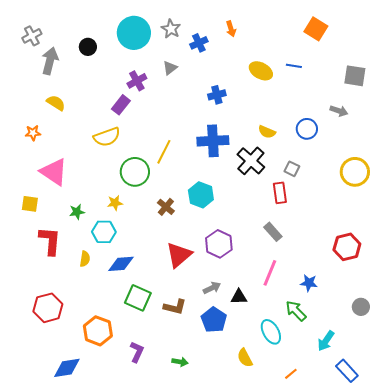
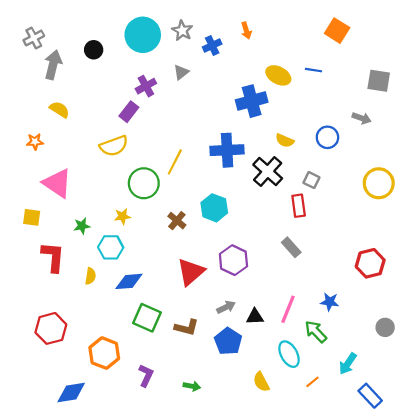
blue cross: (217, 95) -> (252, 101), moved, size x1.6
pink line: (270, 273) -> (288, 309), moved
orange line: (291, 374) -> (313, 382), moved

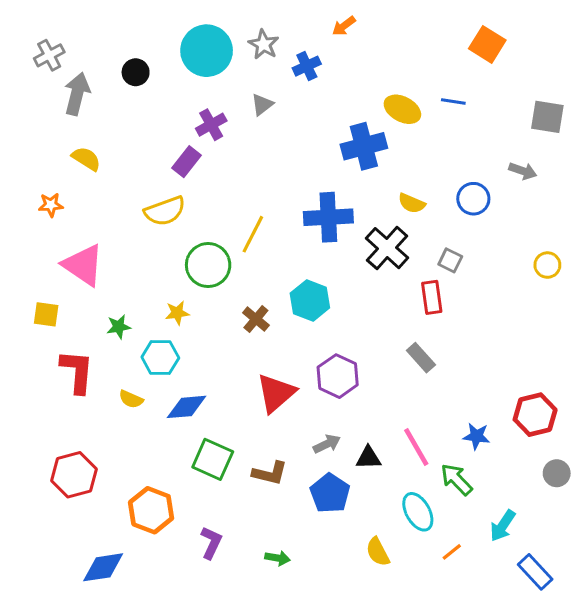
orange arrow: (246, 31) -> (344, 26), moved, turned 70
yellow circle: (379, 183) -> (547, 265), size x0.6
red hexagon: (370, 263) -> (535, 415), moved
yellow semicircle: (90, 276) -> (131, 399), turned 105
pink line: (288, 309) -> (416, 447), turned -52

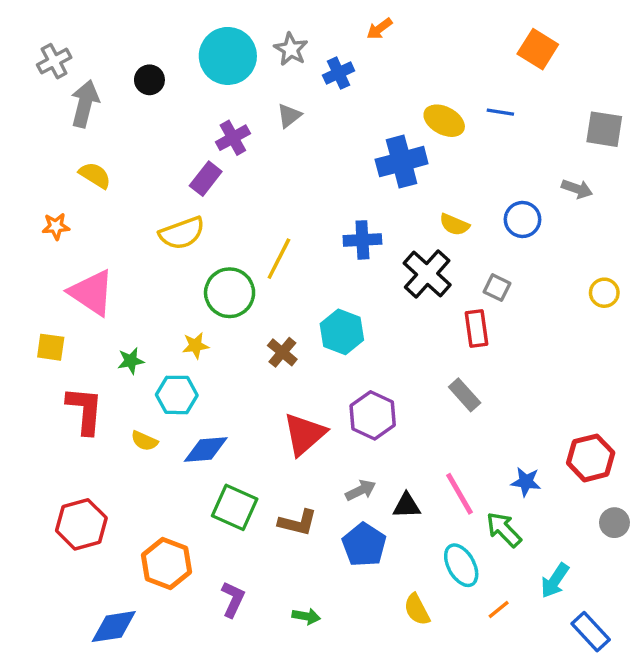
blue cross: (328, 217) -> (362, 240), size x0.7

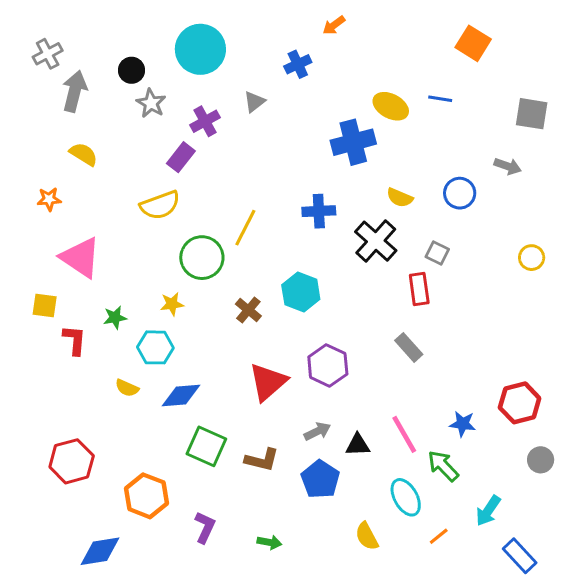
gray star: (291, 49) -> (151, 103), moved
red L-shape: (85, 410) -> (75, 340), moved, size x0.7

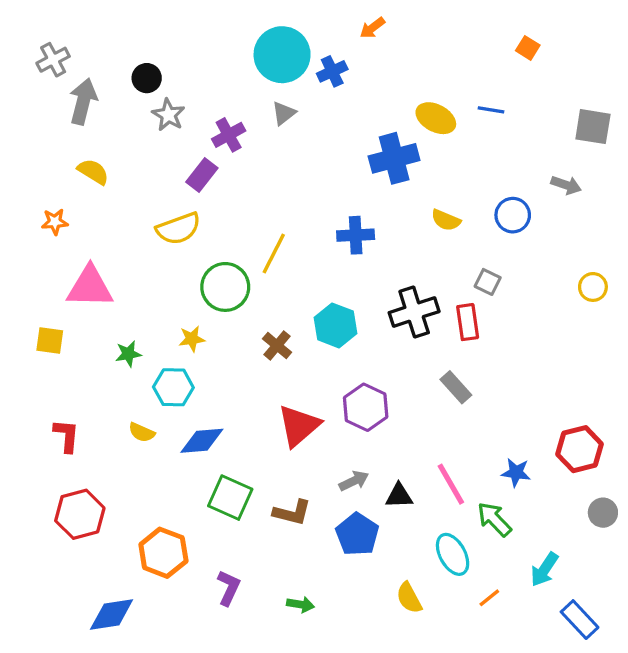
orange square: (473, 43) -> (528, 48), size x0.6
cyan circle: (200, 49) -> (282, 55), moved
black cross: (376, 241) -> (414, 312), moved, turned 30
pink triangle: (81, 258) -> (90, 287), turned -33
red L-shape: (75, 340) -> (66, 436), moved

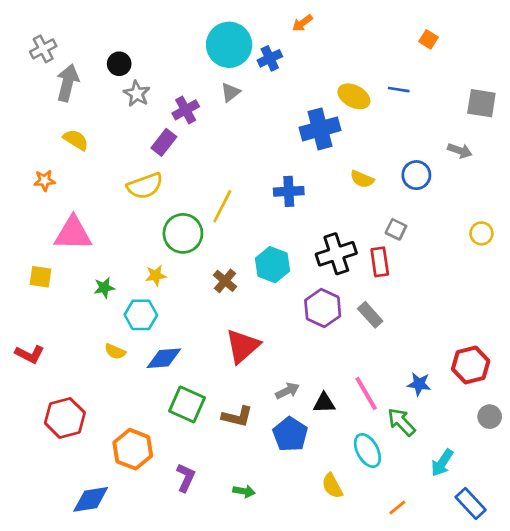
purple hexagon: (366, 407) -> (323, 308), moved
red L-shape: (66, 436) -> (30, 354), moved, turned 112
orange line: (489, 598) -> (397, 508), moved

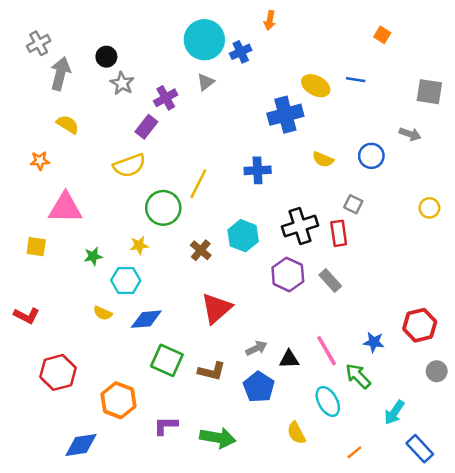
orange arrow: (302, 23) -> (270, 20), turned -42
purple L-shape: (186, 478) -> (166, 426), turned -115
green arrow: (244, 491) -> (218, 438), size x1.8

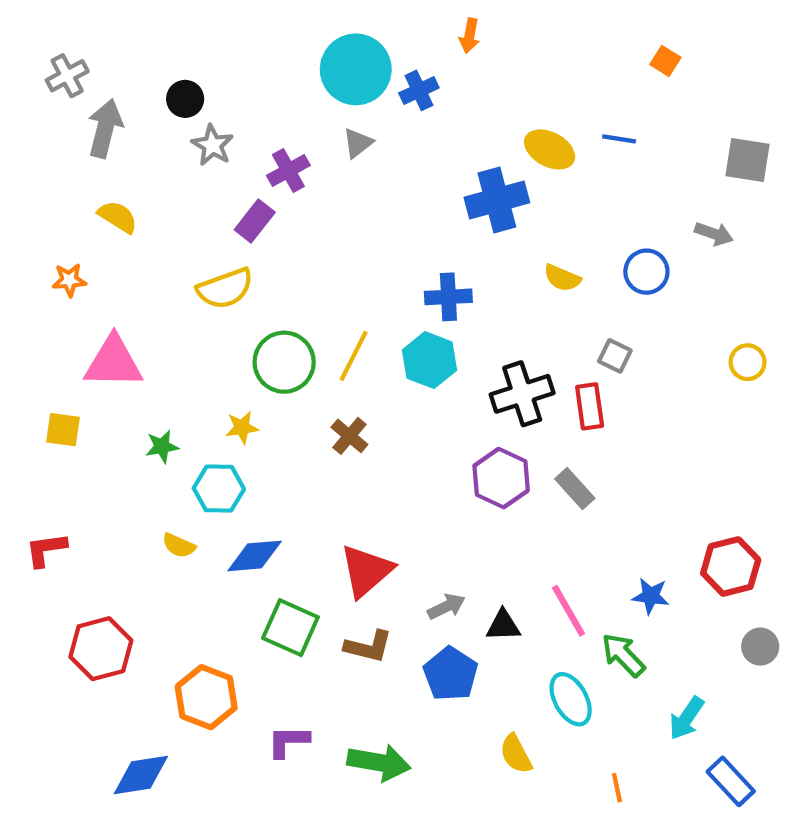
yellow line: (198, 184) -> (354, 356), moved
cyan hexagon: (243, 236) -> (429, 360), moved
red triangle: (216, 308) -> (366, 571), moved
red L-shape: (27, 316) -> (46, 550), turned 145
orange line: (354, 452) -> (617, 788), turned -63

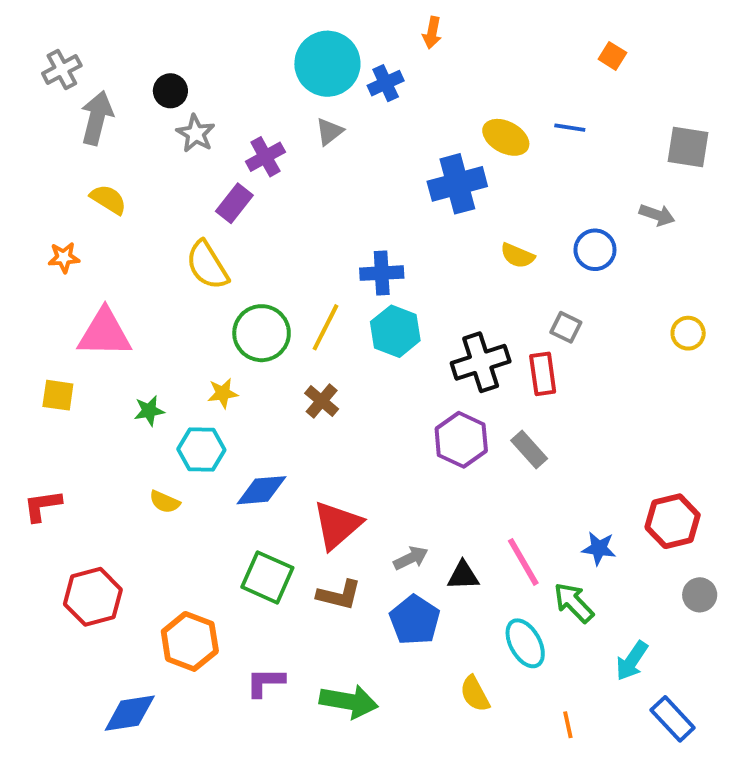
yellow semicircle: (225, 288) -> (207, 265), turned 78
blue cross: (448, 297) -> (382, 273), moved
blue diamond: (255, 556) -> (262, 490), moved

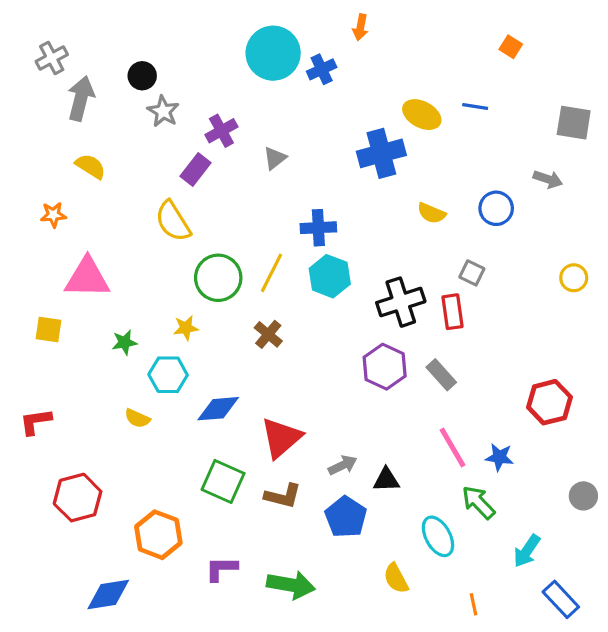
gray triangle: (329, 132) -> (275, 158), moved
red hexagon: (673, 521) -> (549, 402), moved
pink line: (523, 562) -> (453, 447), moved

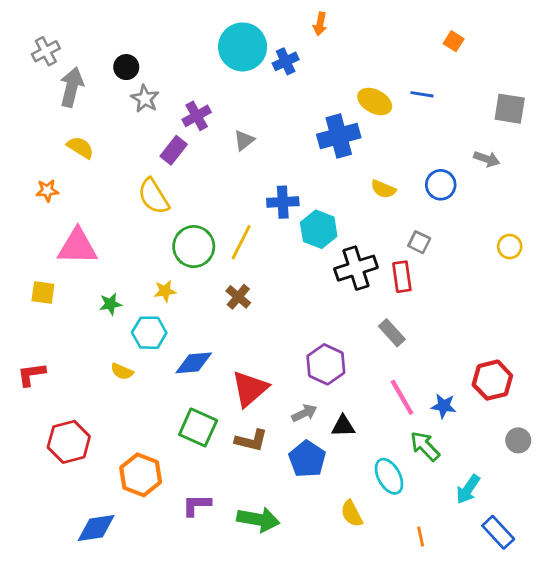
cyan hexagon: (330, 276) -> (319, 229), moved
purple hexagon: (385, 367) -> (326, 364), moved
red hexagon: (549, 402) -> (492, 380), moved

